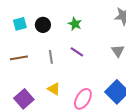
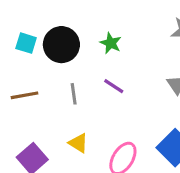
cyan square: (20, 24) -> (26, 43), turned 32
black circle: (43, 25) -> (61, 45), size x1.5

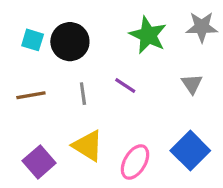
green star: (111, 43) -> (148, 35), moved, size x1.6
yellow triangle: (78, 143) -> (88, 146), size x1.5

